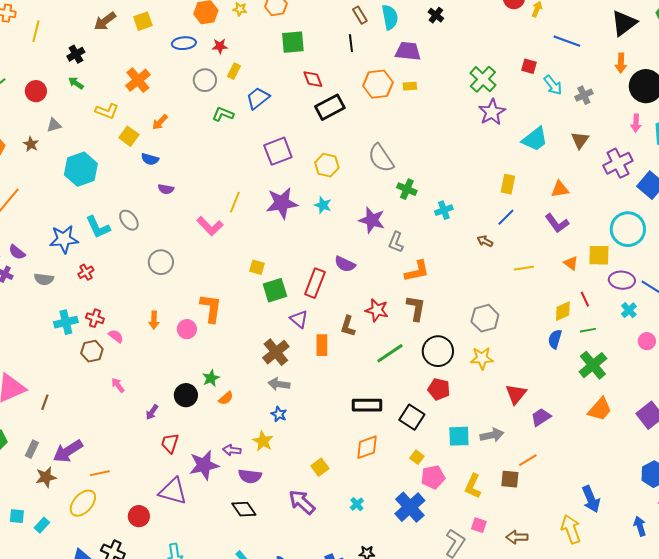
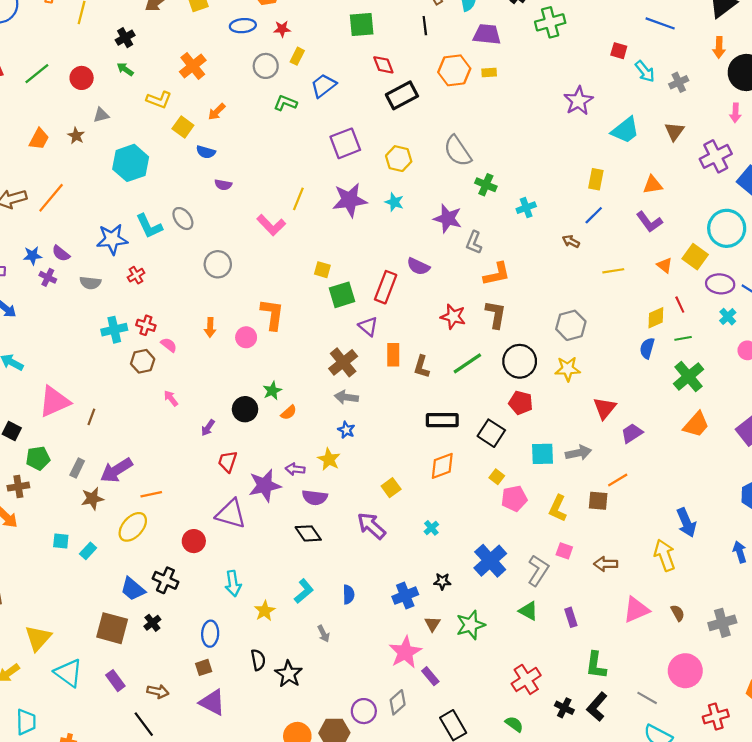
green cross: (483, 79) -> (550, 22), moved, turned 32
yellow square: (599, 255) -> (695, 257), turned 35
brown L-shape: (348, 326) -> (422, 367), moved
blue cross: (410, 507) -> (490, 561), moved

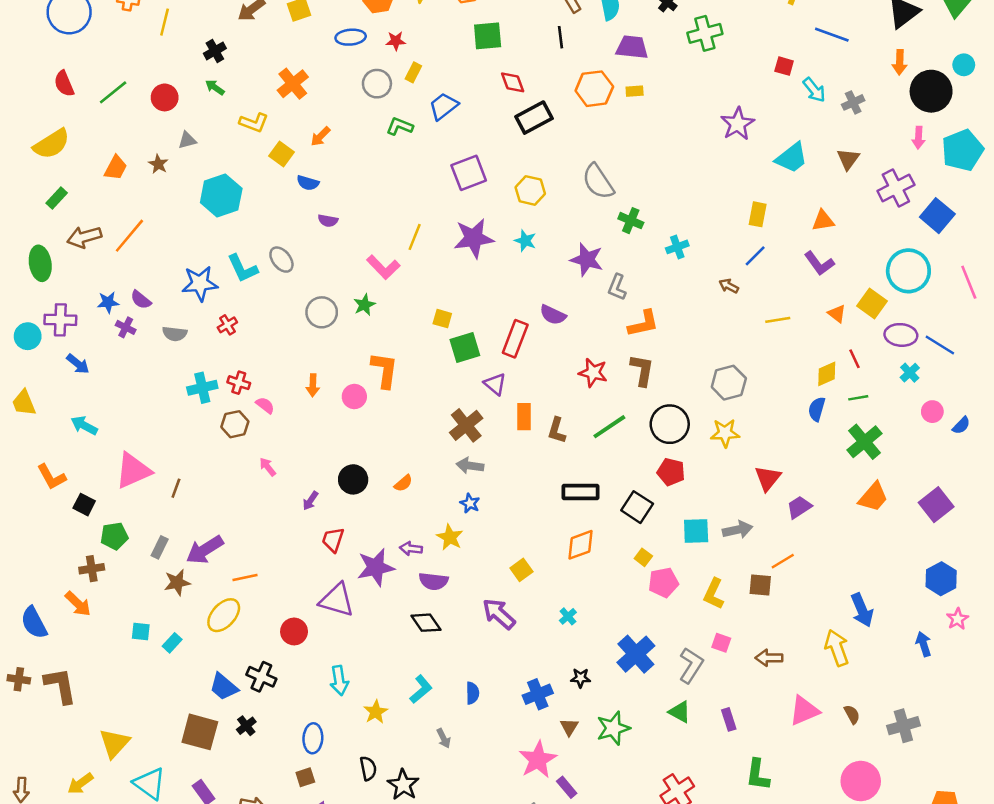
green star: (272, 391) -> (364, 305), moved

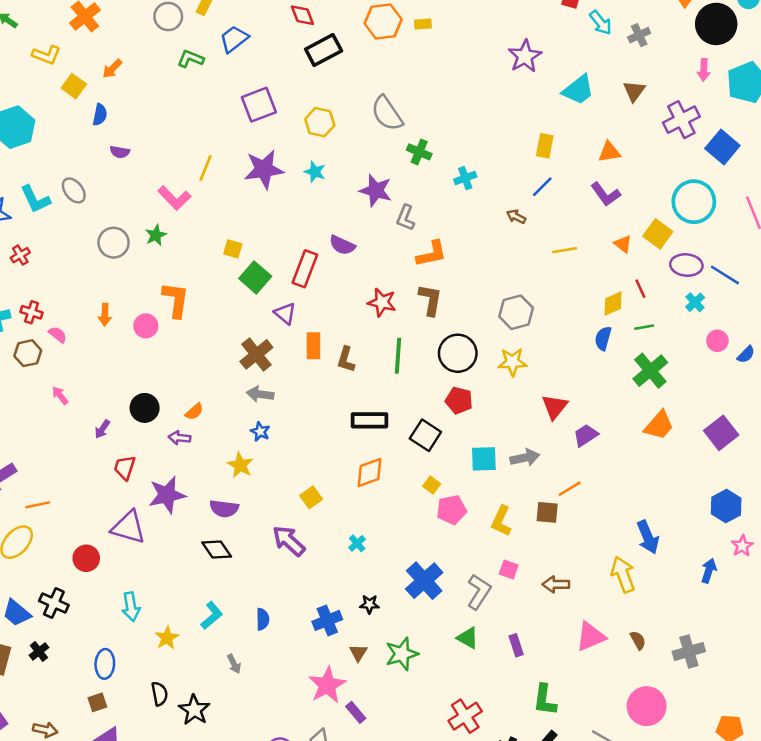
blue semicircle: (308, 183) -> (100, 115), turned -95
green square: (465, 348) -> (255, 277), turned -32
green line: (609, 427) -> (398, 356), turned -52
purple arrow: (411, 549) -> (179, 438), moved
blue arrow: (924, 644) -> (709, 571), turned 35

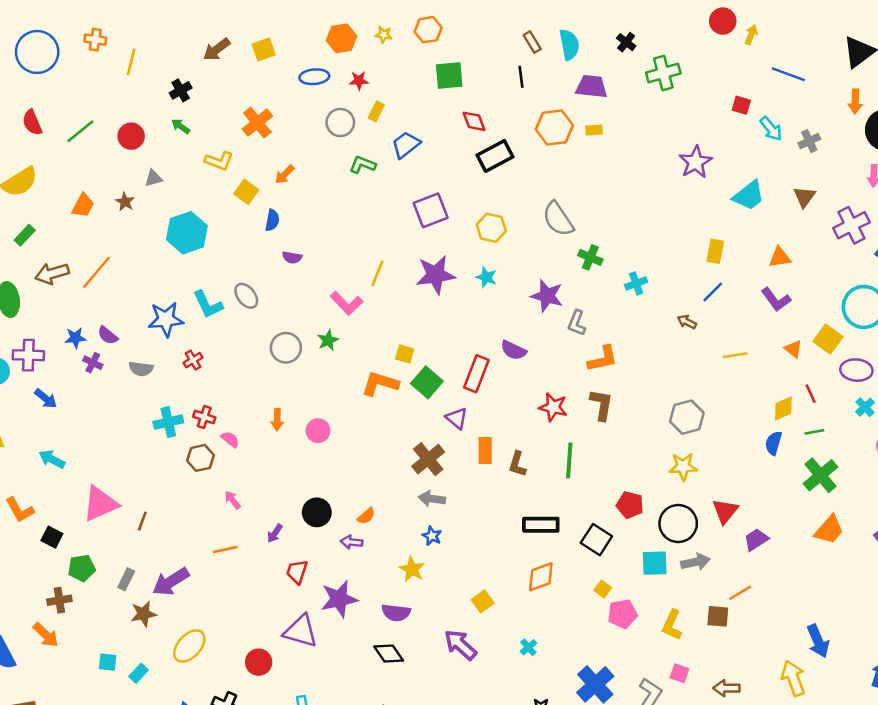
orange L-shape: (176, 300) -> (380, 384), moved, turned -81
black circle: (458, 353) -> (678, 523), moved
orange line: (38, 505) -> (225, 549), moved

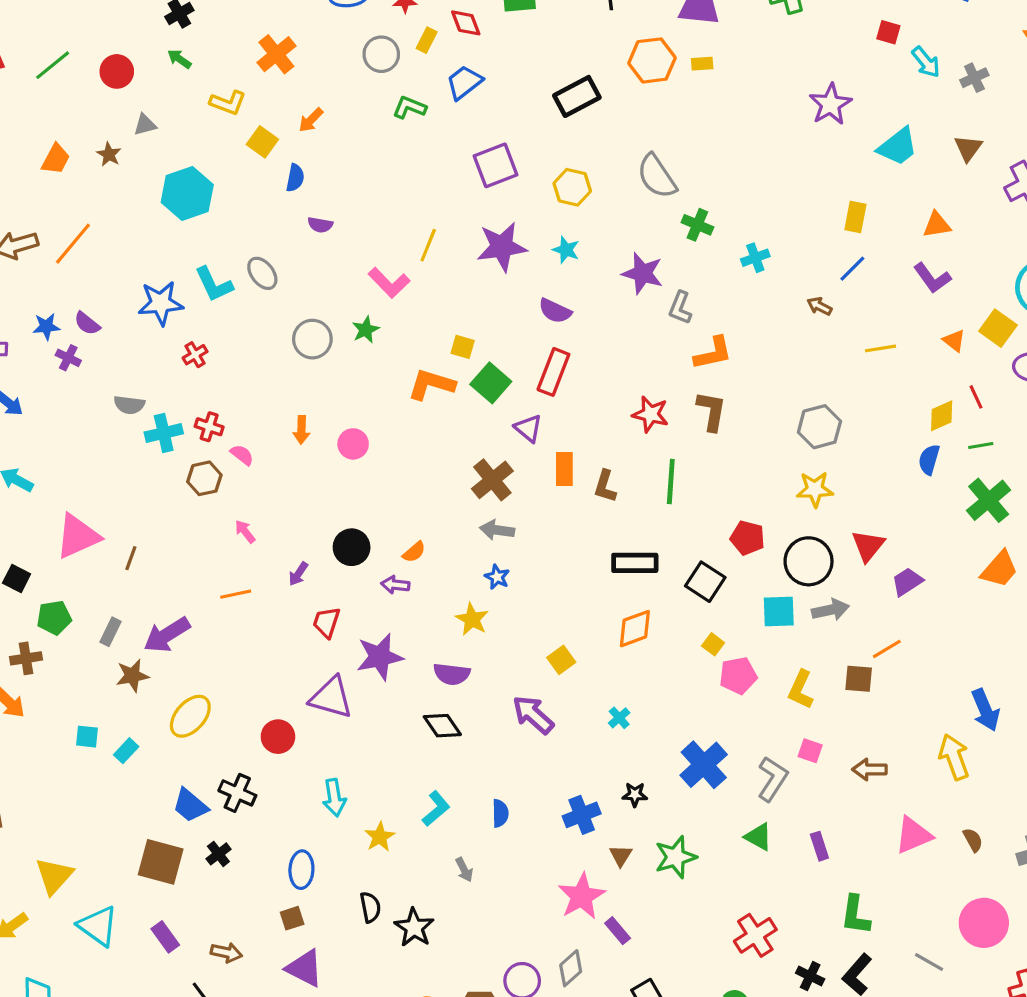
red diamond: (474, 121) -> (466, 23), moved
purple semicircle: (514, 350) -> (555, 311), moved
gray semicircle: (141, 369) -> (129, 405), moved

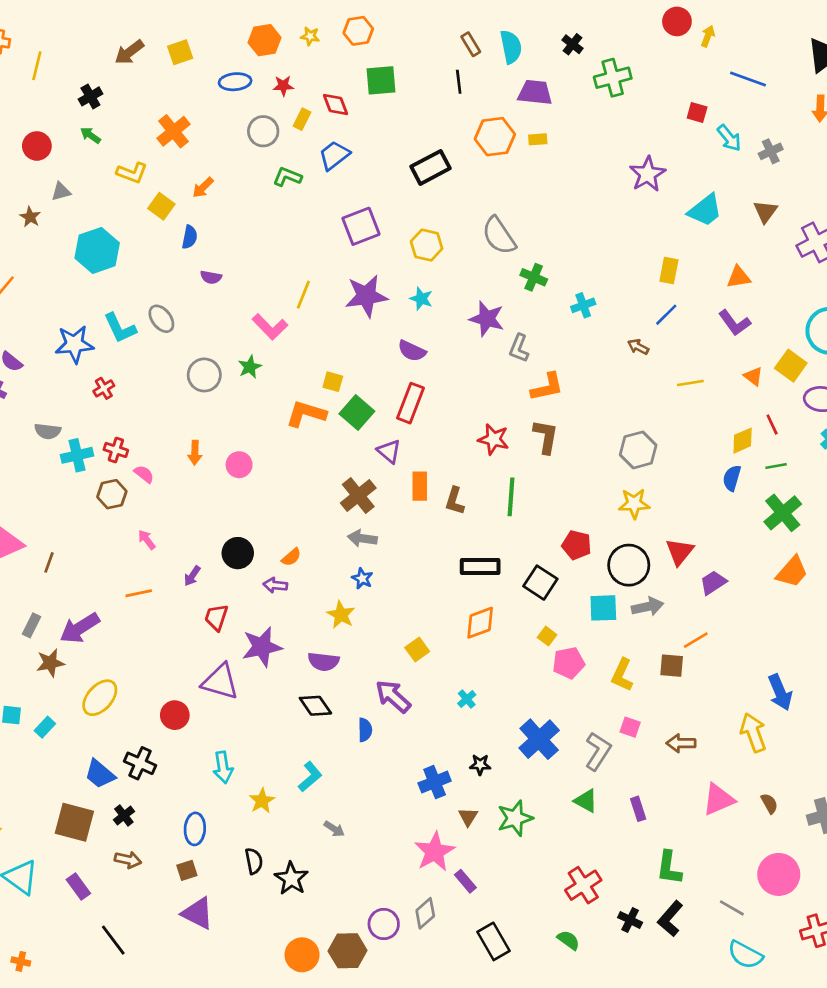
blue semicircle: (500, 813) -> (365, 730), moved
gray arrow: (464, 870) -> (334, 829), turned -30
brown arrow: (226, 953) -> (128, 860), moved

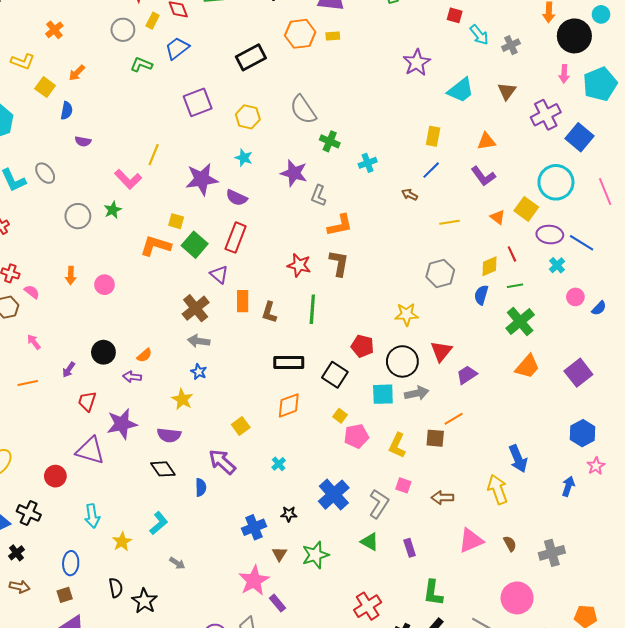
orange cross: (173, 131) -> (54, 30), size x0.7
purple star: (366, 296) -> (202, 179), moved
gray hexagon: (638, 450) -> (440, 273), moved

